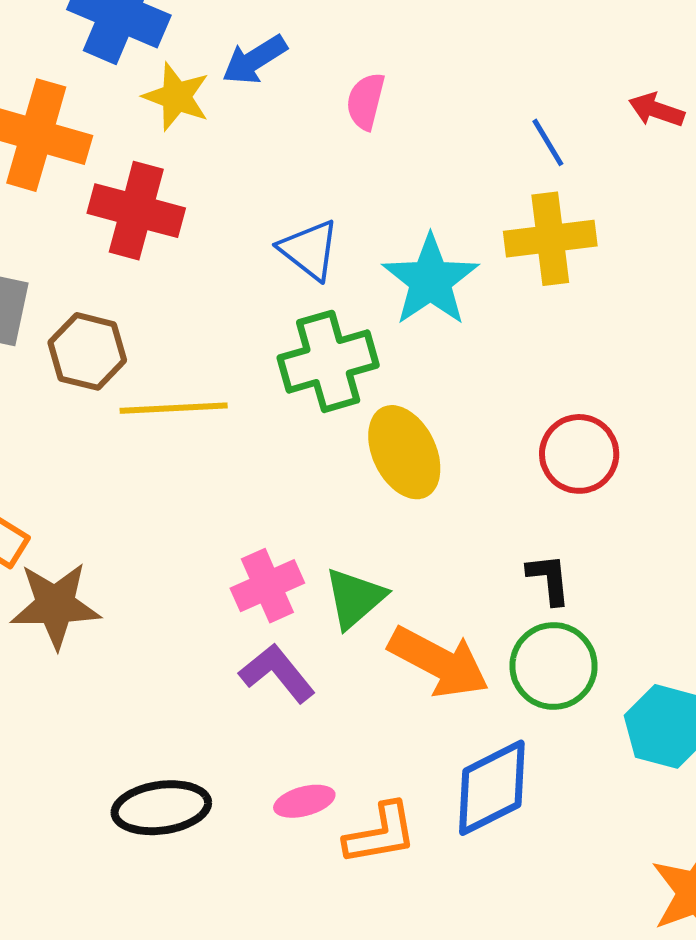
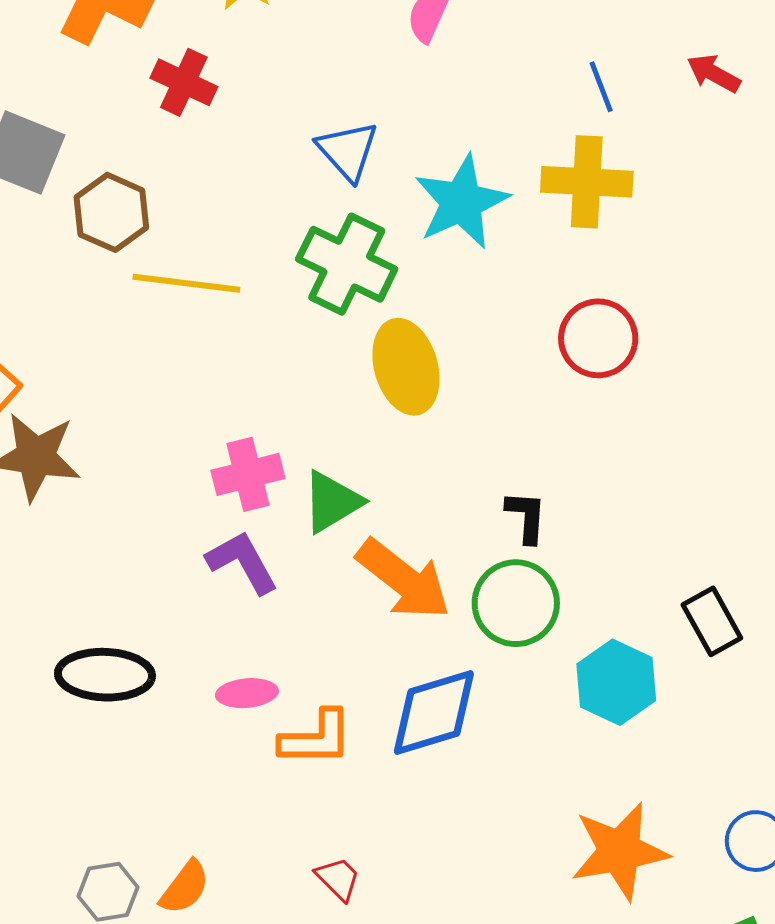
red cross: (136, 211) -> (184, 82), size x0.7
green cross: (328, 361) -> (347, 264), turned 32
red circle: (579, 454) -> (598, 338), moved

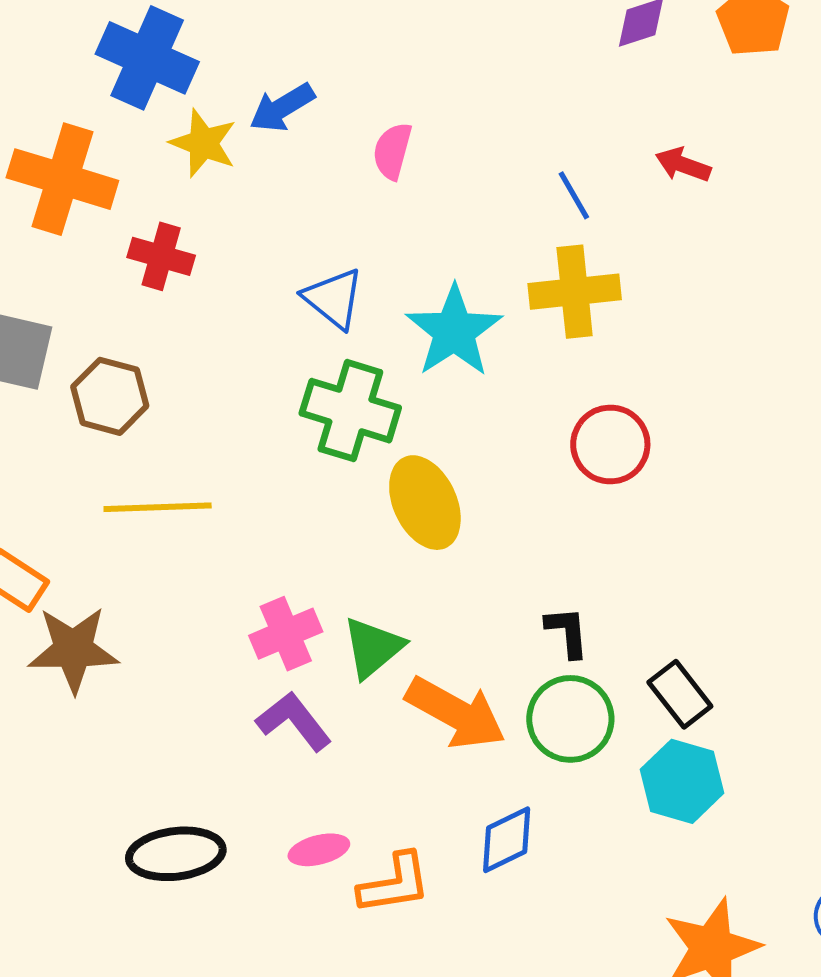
yellow line: (186, 283) -> (158, 507), moved
black rectangle: (712, 621) -> (680, 694), moved
blue diamond: (434, 712) -> (507, 840), size x0.7

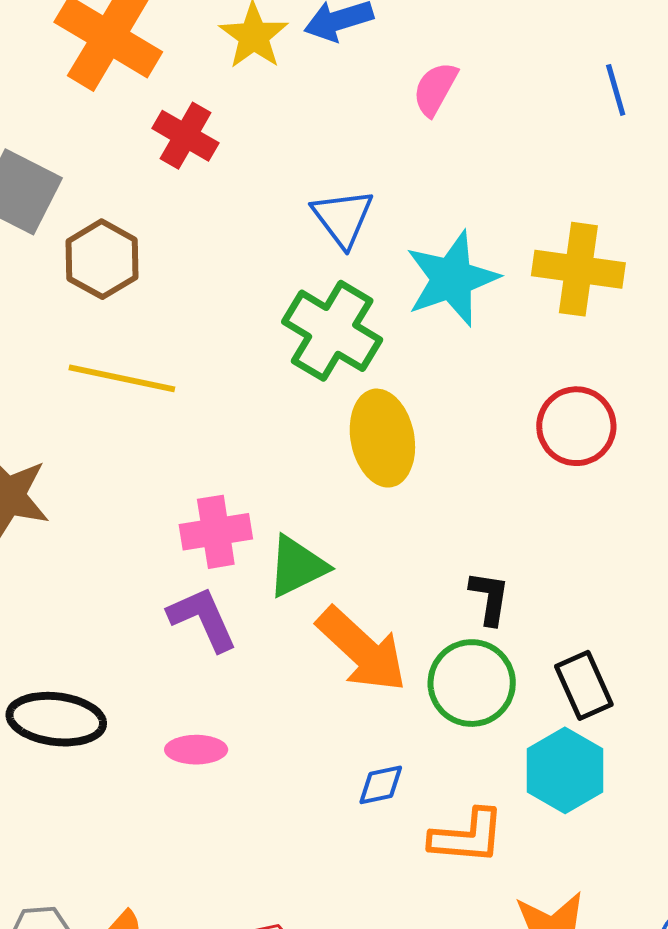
blue line: (574, 195) -> (616, 90), moved
blue diamond: (507, 840) -> (381, 785), size x0.7
orange L-shape: (394, 884) -> (467, 837), moved

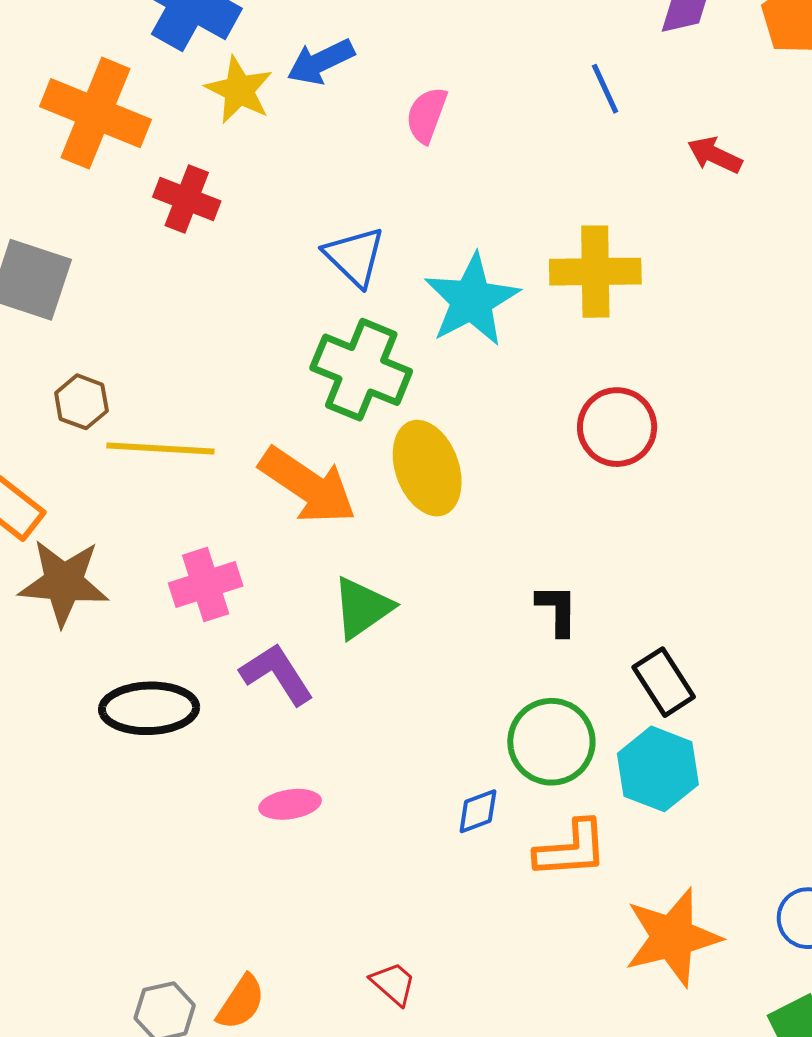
brown hexagon: (102, 259) -> (81, 402), moved, size x0.7
pink cross: (216, 532) -> (206, 584), moved
orange arrow: (362, 650) -> (308, 486), moved
green circle: (472, 683) -> (551, 742), moved
black ellipse: (56, 719) -> (149, 708), moved

